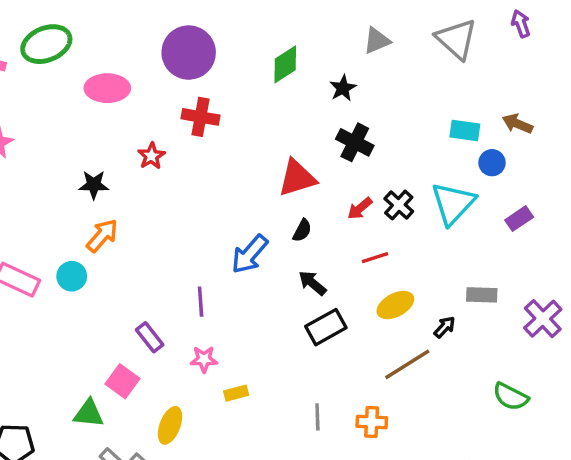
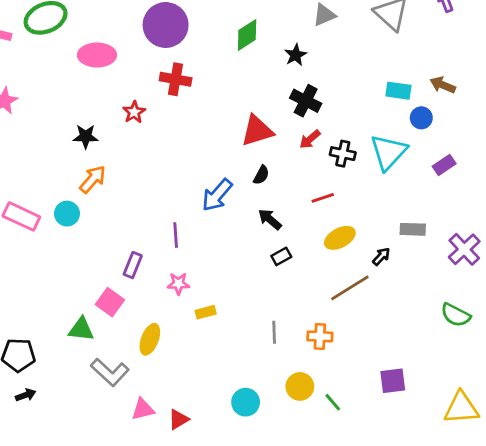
black cross: (399, 205) -> (343, 154), turned -30
red arrow: (360, 208) -> (310, 139), moved
black rectangle: (326, 327) -> (281, 256), size x0.6
purple rectangle: (150, 337) -> (133, 265), turned 60
green semicircle: (511, 397) -> (456, 315), moved

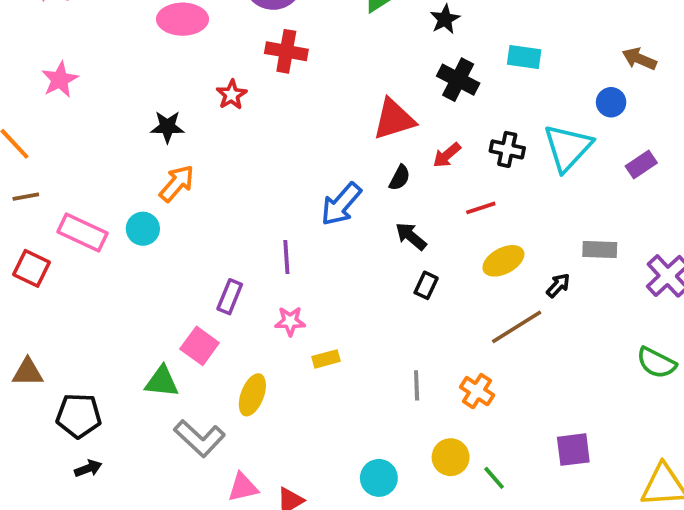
cyan rectangle: (398, 91) -> (524, 57), moved
red arrow: (310, 139) -> (447, 155), moved
black rectangle: (281, 256) -> (426, 285), turned -36
orange cross: (320, 336) -> (477, 391), turned 30

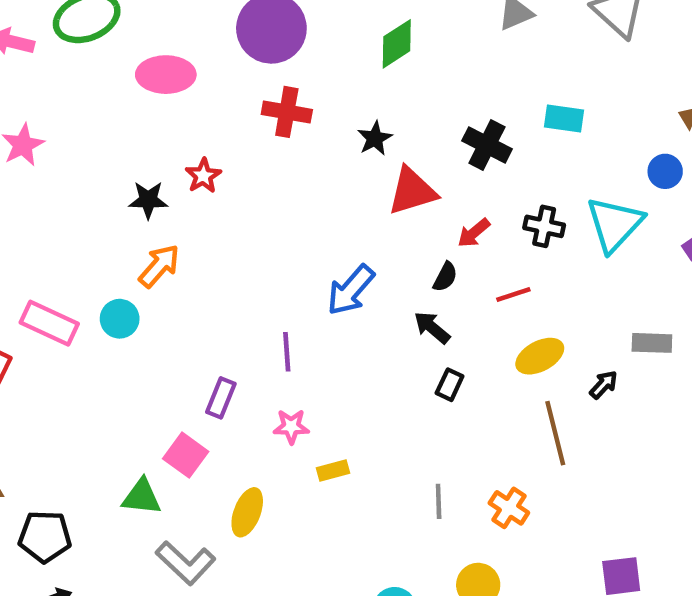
black star: (445, 19) -> (375, 138), moved
red star: (232, 95) -> (203, 176), moved
black semicircle: (400, 178) -> (445, 277), moved
brown line: (517, 327) -> (555, 433), turned -72

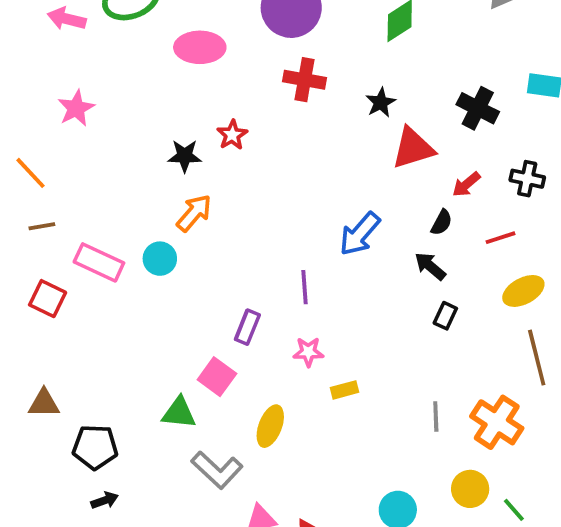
orange cross: (509, 508) -> (497, 422), size x1.5

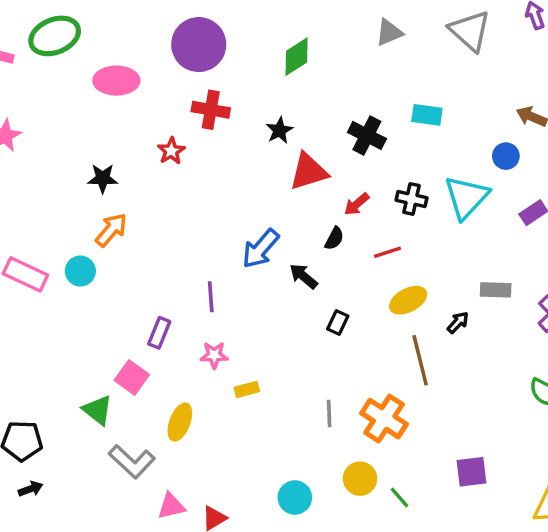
red star: (232, 135) -> (171, 151), moved
black arrow: (430, 266) -> (303, 276), moved
green triangle: (179, 413) -> (98, 410), turned 32

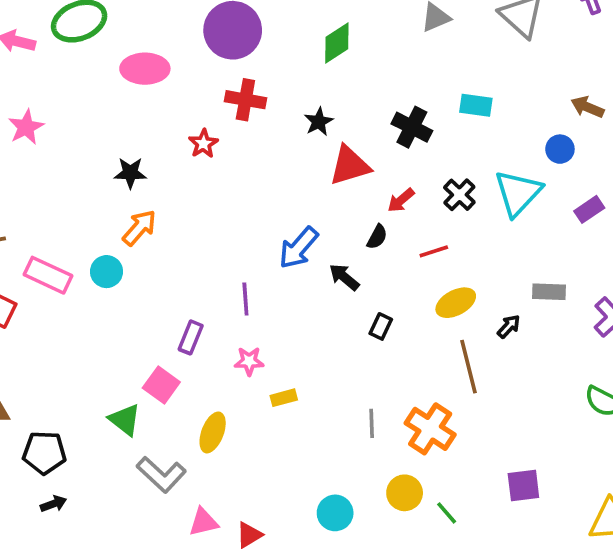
black cross: (412, 199) -> (459, 195), turned 32

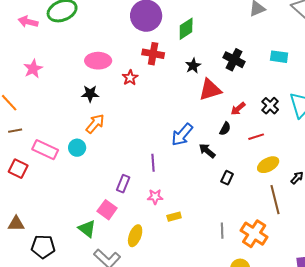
green diamond: (337, 43) -> (186, 29), moved
pink ellipse: (145, 69) -> (98, 61), moved
black cross: (412, 127) -> (234, 60), moved

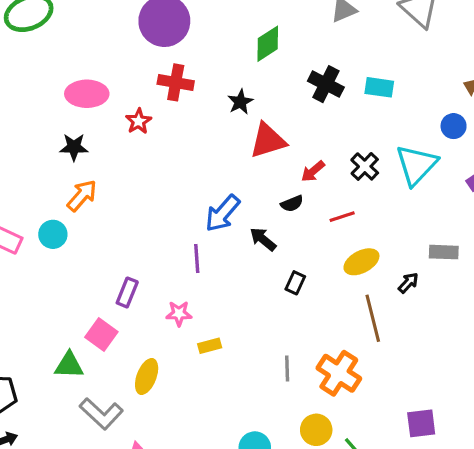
green diamond: (186, 29) -> (268, 44), moved
black cross: (234, 60) -> (326, 84), moved
black semicircle: (225, 129) -> (292, 204), turned 40
purple line: (153, 163) -> (197, 259), moved
green triangle: (87, 229) -> (69, 365), turned -36

